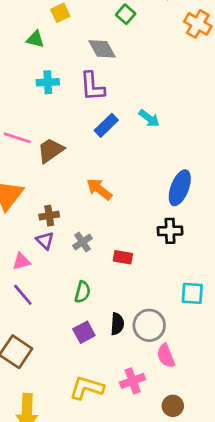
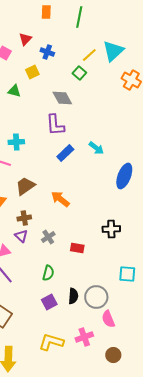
cyan cross: (48, 82) -> (16, 142), moved
brown trapezoid: (51, 150) -> (25, 186), moved
blue ellipse: (180, 188) -> (124, 176), moved

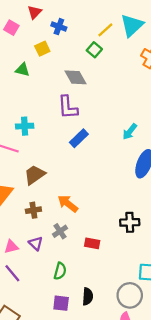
cyan arrow: (96, 148) -> (130, 132), moved, turned 91
orange arrow: (60, 199) -> (68, 204), moved
purple triangle: (21, 236) -> (36, 243), moved
gray circle: (96, 297) -> (130, 295), moved
purple square: (49, 302) -> (61, 303), turned 35

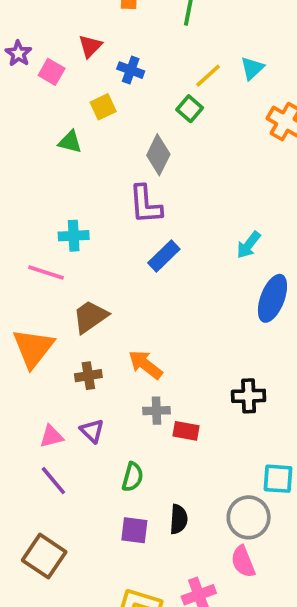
cyan triangle: (132, 25) -> (252, 68), size x0.6
gray diamond: (76, 77) -> (158, 155), turned 55
gray cross: (60, 231) -> (156, 411), moved, turned 32

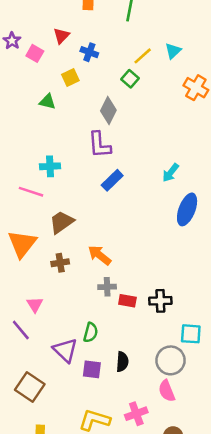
black cross: (249, 396) -> (160, 301), moved
purple triangle: (92, 431) -> (65, 350), moved, size x1.5
pink triangle: (52, 436) -> (35, 305), turned -48
purple line: (53, 481) -> (21, 330), moved

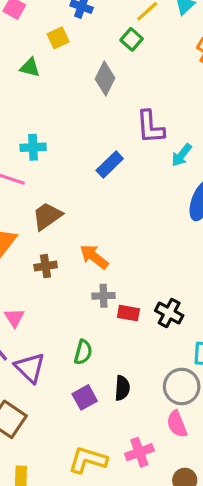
purple L-shape: (99, 145) -> (150, 127), moved
black cross: (160, 301) -> (169, 313), turned 30
purple triangle: (65, 350) -> (30, 368), moved
purple square: (92, 369) -> (85, 397), turned -36

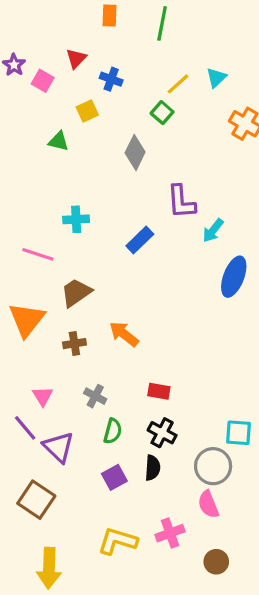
cyan cross: (33, 147) -> (76, 219), moved
gray cross: (103, 296) -> (95, 396), moved, turned 30
black cross: (169, 313) -> (162, 433), moved

